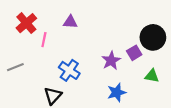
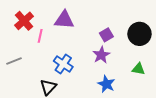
purple triangle: (70, 22) -> (64, 20), size x1.5
purple square: (134, 53) -> (106, 35), moved
blue star: (117, 92) -> (106, 84), turned -30

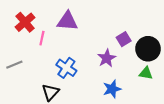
black circle: (139, 34) -> (148, 49), moved
purple square: (106, 35) -> (124, 39), moved
blue star: (106, 84) -> (112, 89), turned 30

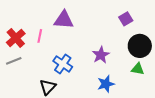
red cross: (25, 22) -> (16, 38), moved
purple square: (124, 39) -> (126, 19), moved

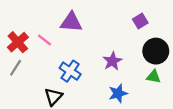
pink line: (40, 36) -> (45, 40), turned -64
gray line: (14, 61) -> (16, 68), turned -35

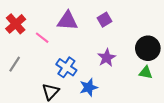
purple square: (140, 21) -> (104, 20), moved
red cross: (18, 42) -> (16, 24), moved
blue star: (118, 93) -> (89, 87), moved

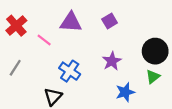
green triangle: (146, 73) -> (153, 77), turned -48
blue star: (89, 87) -> (125, 92), moved

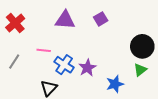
pink line: (44, 40) -> (44, 50), moved, turned -32
purple star: (112, 61) -> (87, 68), moved

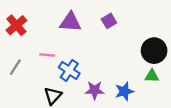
purple star: (87, 68) -> (95, 90), moved, turned 30
green triangle: (140, 70) -> (152, 76), turned 40

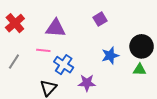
purple triangle: (70, 22) -> (55, 28), moved
blue star: (124, 91) -> (110, 55), moved

